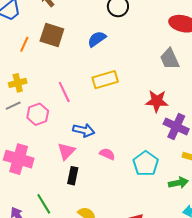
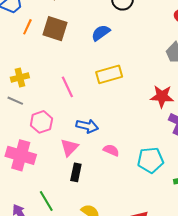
orange line: (24, 44) -> (27, 27), moved
gray line: (13, 106) -> (15, 101), turned 49
pink hexagon: (38, 114) -> (41, 122), moved
cyan pentagon: (146, 164) -> (150, 160), turned 30

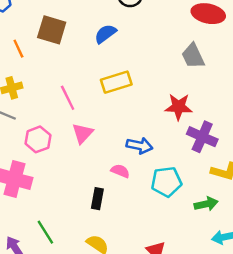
orange line: (27, 27) -> (18, 49), moved, turned -49
blue arrow: (87, 126) -> (139, 146), moved
pink triangle: (69, 147) -> (83, 133), moved
black rectangle: (76, 172) -> (97, 199), moved

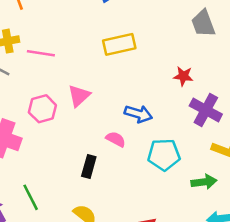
pink line: (68, 98) -> (41, 53), moved, turned -60
red star: (179, 107) -> (183, 76), size x0.7
pink hexagon: (38, 139) -> (42, 109), moved

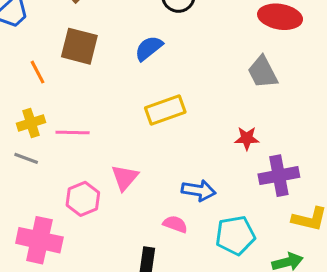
purple cross: (206, 110) -> (279, 176), turned -32

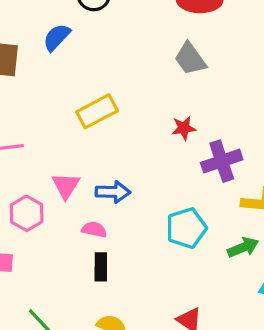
blue semicircle: (149, 48) -> (57, 37), moved
blue arrow: (199, 190) -> (113, 192), moved
pink semicircle: (175, 224) -> (94, 230), moved

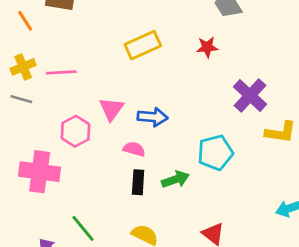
red star: (184, 128) -> (207, 47), moved
purple cross: (222, 161) -> (250, 95), turned -32
green arrow: (243, 247) -> (175, 179), moved

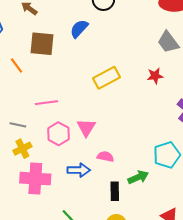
yellow cross: (23, 67) -> (22, 149), moved
blue arrow: (153, 117) -> (79, 170), moved
pink hexagon: (75, 131) -> (58, 134), moved
black rectangle: (138, 182) -> (115, 191), moved

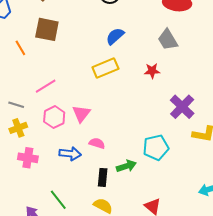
blue semicircle: (79, 29) -> (115, 36), moved
pink line: (46, 103) -> (46, 86), turned -30
pink cross: (35, 179) -> (28, 158), size x0.7

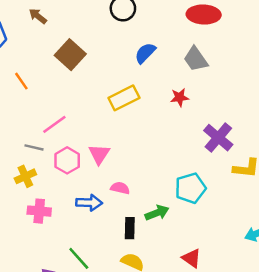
brown square: (47, 29) -> (70, 55), moved, turned 35
blue semicircle: (115, 36) -> (145, 53), moved
gray line: (16, 105) -> (34, 147), moved

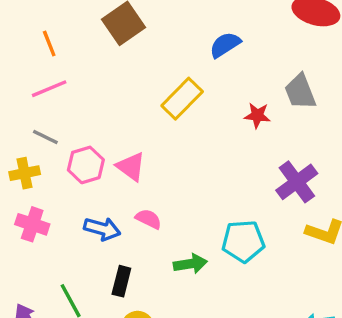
gray trapezoid: (196, 59) -> (300, 92), moved
yellow rectangle: (124, 98) -> (182, 99), turned -32
pink line: (54, 124) -> (49, 89), moved
pink triangle: (99, 154) -> (131, 167), turned -40
black rectangle: (130, 228) -> (121, 281), moved

